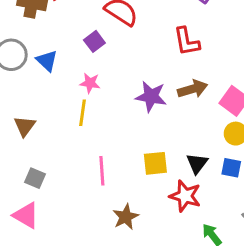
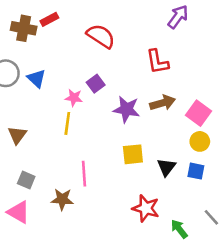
purple square: (94, 41) -> (96, 84), moved
yellow square: (155, 163) -> (133, 154), moved
red star: (185, 196) -> (146, 208), moved
brown star: (126, 217) -> (62, 199), moved, turned 30

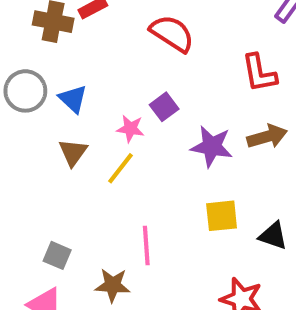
yellow line: (67, 123) -> (121, 168), turned 30
brown triangle: (17, 135) -> (73, 152), moved
black triangle: (166, 167) -> (273, 236), turned -48

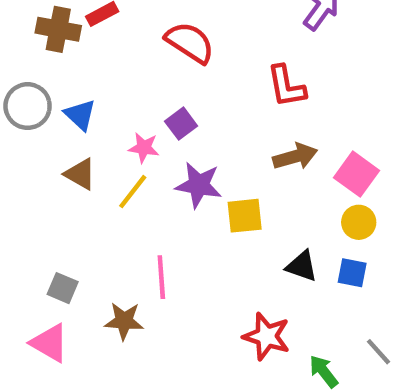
purple star: (212, 146) -> (199, 185), moved
brown triangle: (73, 152) -> (80, 174), turned -36
yellow square: (222, 216) -> (245, 216), moved

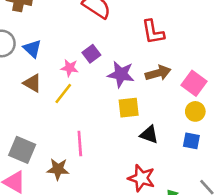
purple star: (199, 185) -> (121, 74), moved
black triangle: (302, 266) -> (149, 135), moved
gray square: (63, 288) -> (22, 150), size x1.5

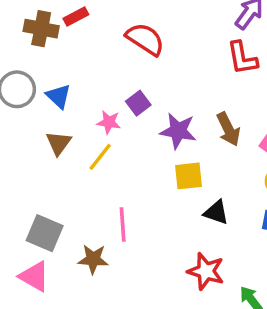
red L-shape: (153, 32) -> (242, 58), moved
brown arrow: (158, 73) -> (228, 129), turned 80
brown triangle: (32, 83) -> (59, 143), turned 36

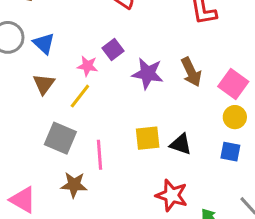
yellow square: (189, 176) -> (148, 138), moved
gray square: (45, 233) -> (60, 138), moved

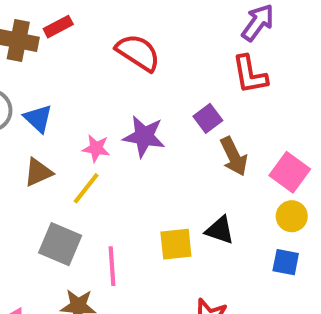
purple square: (113, 49) -> (208, 118), moved
purple star: (148, 74) -> (144, 136), moved
brown triangle: (44, 84) -> (38, 172), turned 30
black triangle: (181, 144) -> (220, 230), moved

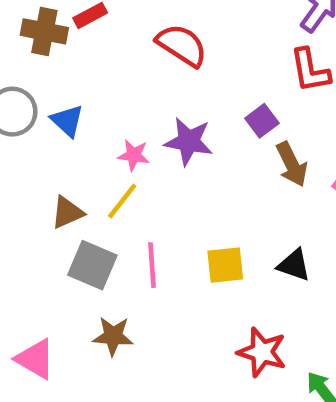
brown triangle: (38, 172) -> (67, 212), moved
black triangle: (220, 230) -> (294, 265), moved
pink line: (112, 266) -> (152, 265), moved

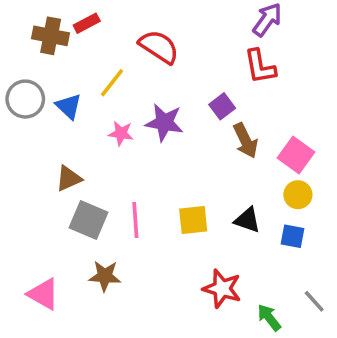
yellow line: (122, 201) -> (112, 83), moved

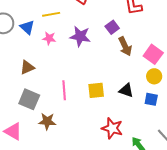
yellow line: (112, 83) -> (51, 14), turned 42
pink star: (121, 133) -> (49, 38), moved
gray square: (88, 220) -> (29, 99), moved

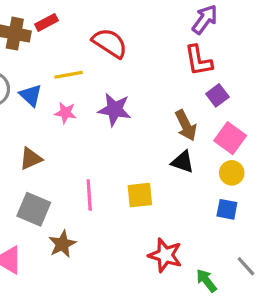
purple square: (112, 27) -> (217, 95), moved
black triangle: (126, 90) -> (183, 162), moved
brown star: (47, 121) -> (62, 244), turned -30

